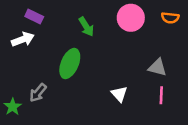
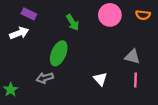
gray arrow: (38, 93) -> (45, 78), moved, turned 35

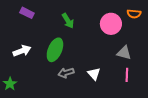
pink circle: (110, 15) -> (111, 24), moved
white arrow: (19, 33) -> (22, 51), moved
gray arrow: (45, 78) -> (66, 73), moved

